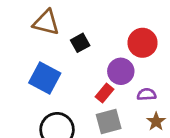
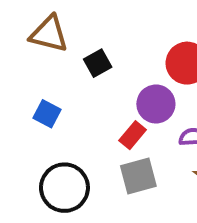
blue square: (45, 78) -> (47, 114), size x0.6

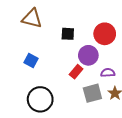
black square: (98, 63) -> (68, 34), moved, turned 32
gray square: (138, 176) -> (92, 93), moved

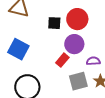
red circle: (105, 34) -> (77, 19), moved
blue square: (31, 60) -> (18, 49), size x1.5

